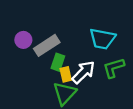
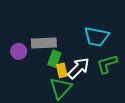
purple circle: (23, 40) -> (19, 51), moved
gray rectangle: (47, 45) -> (44, 43), turned 30

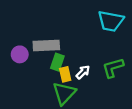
cyan trapezoid: (96, 37) -> (111, 21), moved
white arrow: (79, 68) -> (83, 72), size x0.6

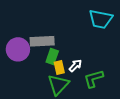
purple circle: (20, 54) -> (18, 49), size x1.5
green L-shape: (113, 68) -> (94, 79), moved

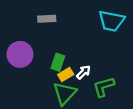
gray rectangle: (42, 41) -> (47, 19), moved, size x0.7
yellow rectangle: (59, 68) -> (66, 74), turned 72

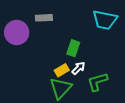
purple circle: (20, 54) -> (17, 33), moved
green rectangle: (58, 62) -> (73, 48), moved

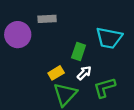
cyan trapezoid: (105, 20) -> (109, 38), moved
yellow rectangle: (62, 70) -> (56, 73), moved

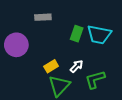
purple circle: (18, 35) -> (16, 45), moved
green rectangle: (79, 51) -> (77, 34), moved

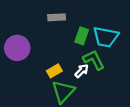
gray rectangle: (43, 17) -> (57, 17), moved
green L-shape: (95, 80) -> (94, 60), moved, turned 80

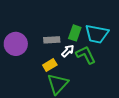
gray rectangle: (57, 17) -> (52, 40), moved
white arrow: (82, 71) -> (68, 51), moved

